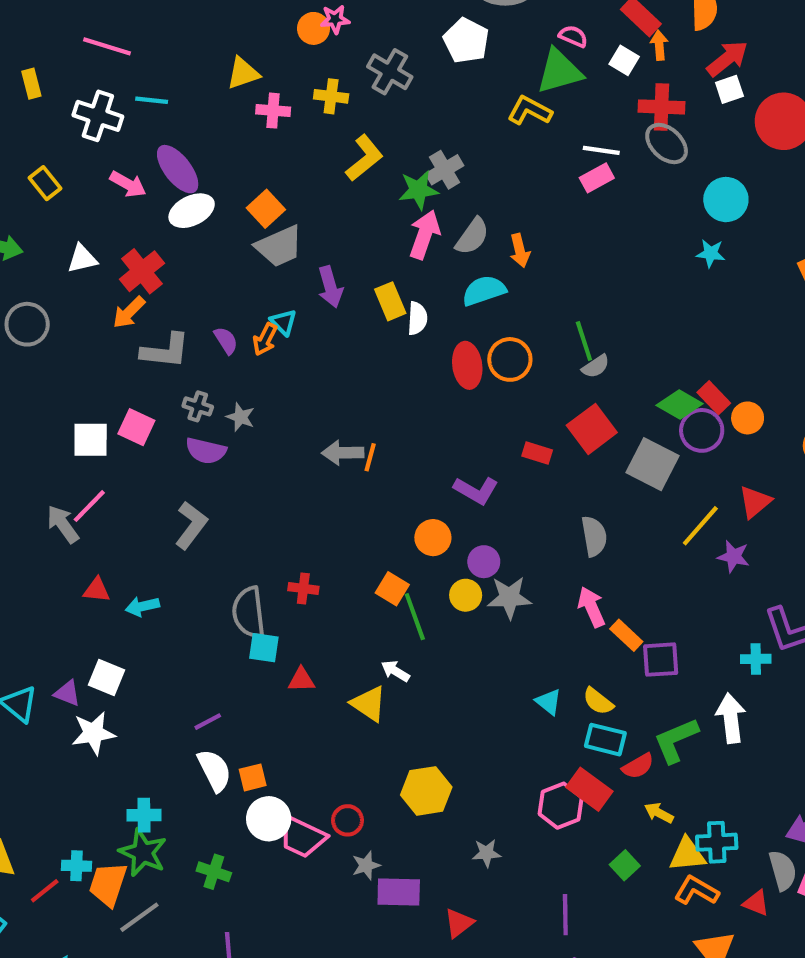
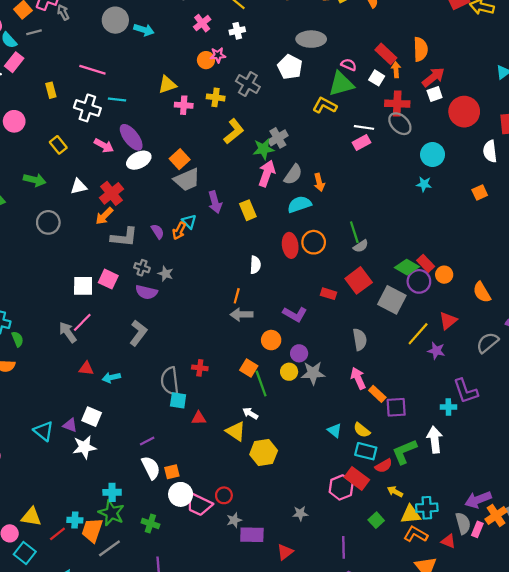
white semicircle: (417, 318) -> (255, 265), moved
gray arrow: (343, 453) -> (242, 314), moved
yellow hexagon: (426, 791) -> (264, 452), moved

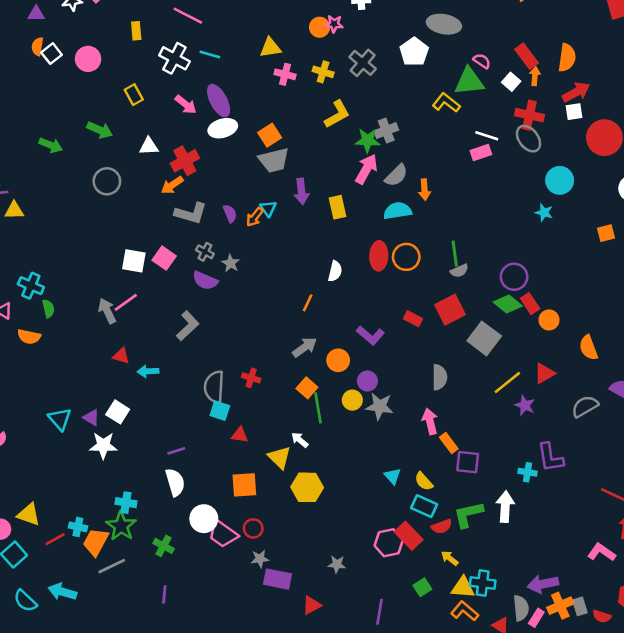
purple circle: (419, 281) -> (514, 277), moved
gray arrow: (242, 314) -> (305, 347), moved, turned 135
orange square: (172, 472) -> (244, 485), moved, size x1.5

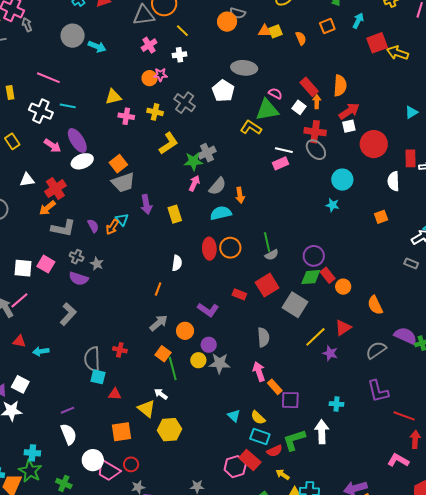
pink arrow: (366, 169) -> (194, 183), size x0.7
green diamond: (508, 304) -> (311, 277), turned -40
purple L-shape: (550, 457) -> (378, 391), moved

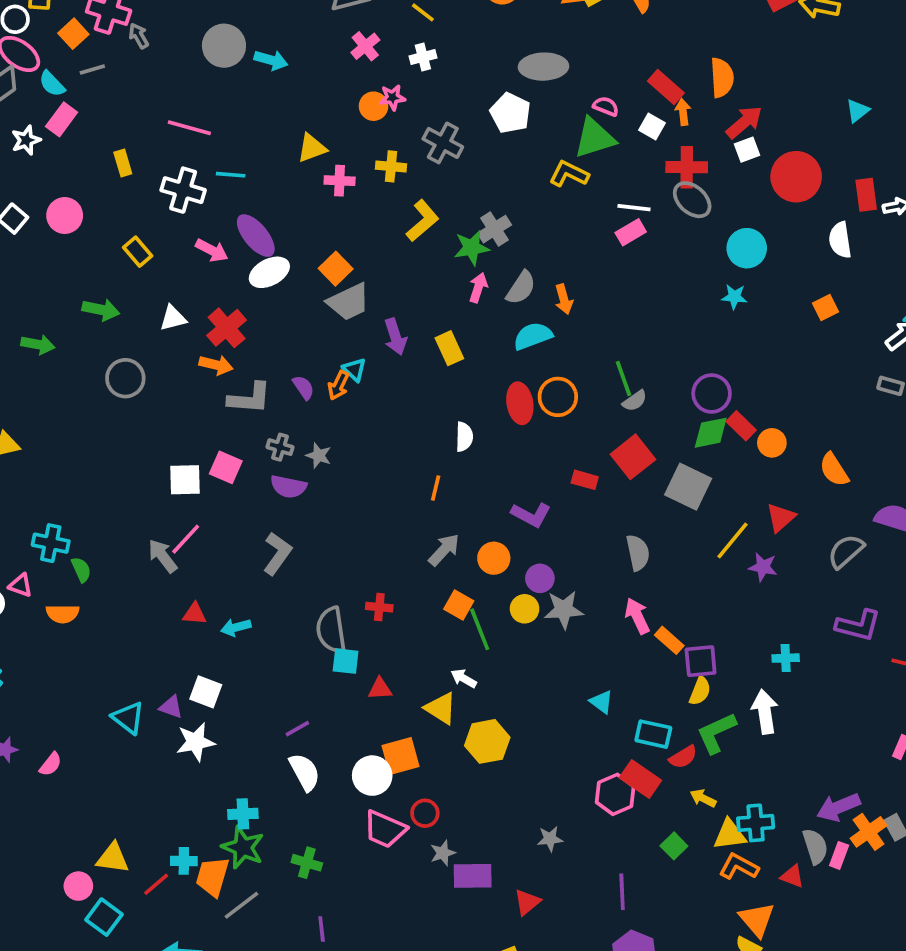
orange arrow: (47, 208) -> (216, 365), turned -120
purple L-shape: (378, 391) -> (858, 625), turned -55
yellow semicircle: (258, 418) -> (700, 691), moved, turned -105
white circle: (93, 460) -> (372, 776), moved

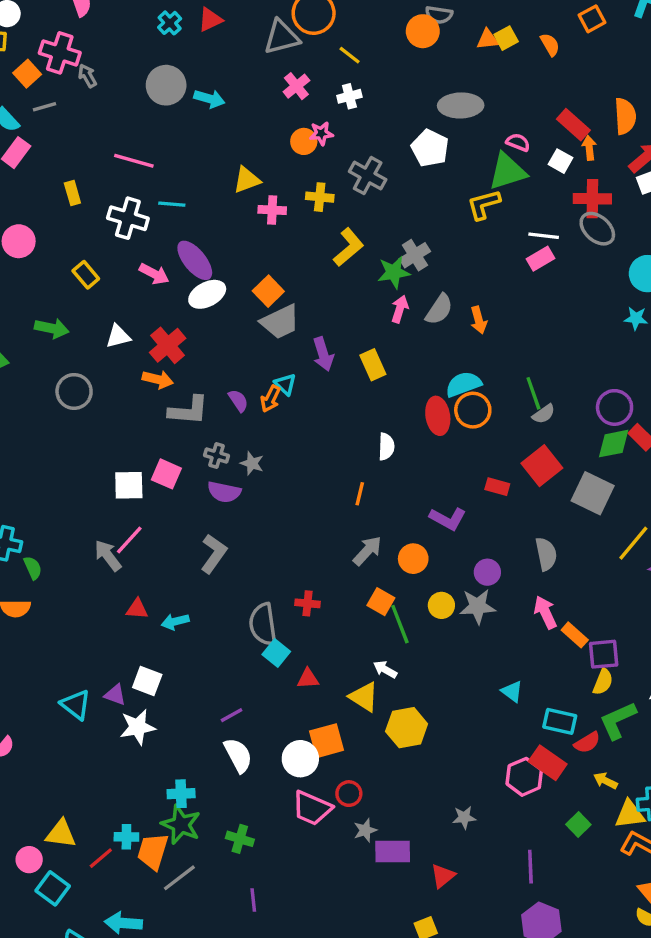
yellow L-shape: (569, 174) -> (484, 204), turned -42
cyan semicircle: (533, 336) -> (463, 384), moved
purple circle: (540, 578) -> (487, 572), moved
cyan square: (346, 661) -> (276, 653), turned 32

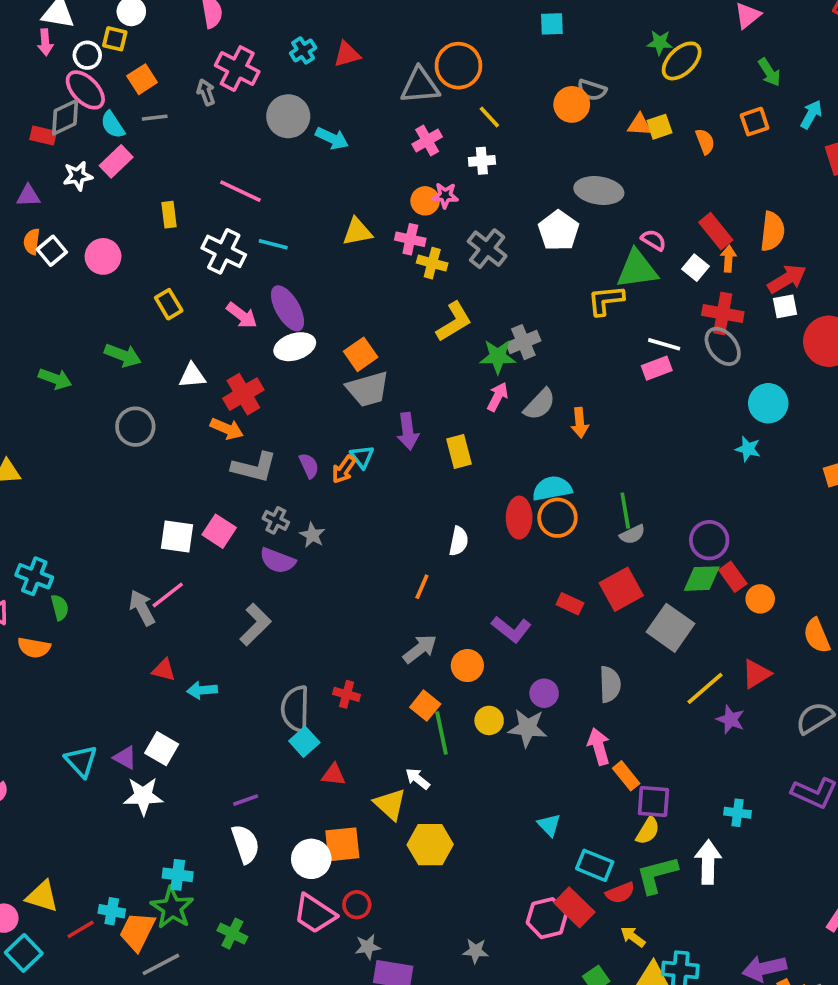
pink cross: (60, 53) -> (237, 69), moved
pink cross: (272, 210) -> (410, 239), moved

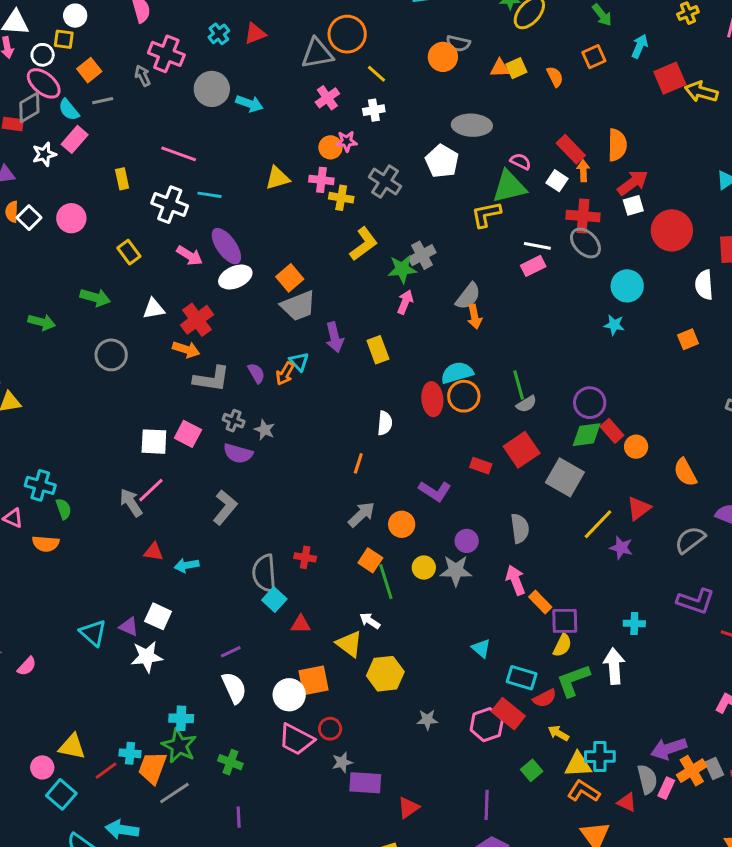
gray semicircle: (540, 404) -> (468, 296), moved
gray star: (476, 951) -> (427, 720), moved

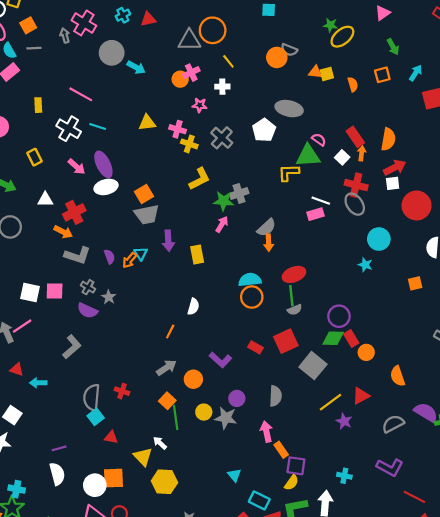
orange circle: (330, 147) -> (180, 79), moved
red ellipse: (432, 399) -> (294, 274), moved, turned 65
pink square: (188, 434) -> (55, 291), turned -36

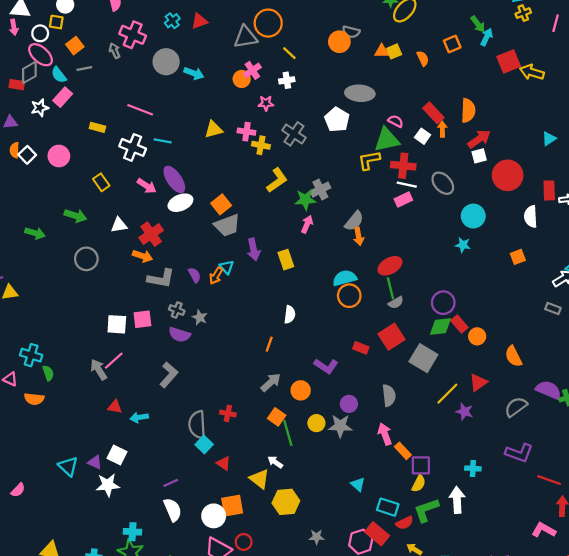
green arrow: (393, 47) -> (478, 24), moved
yellow rectangle: (38, 105) -> (97, 127), turned -64
red cross: (356, 185) -> (403, 166), moved
red triangle: (111, 437) -> (223, 463), turned 32

